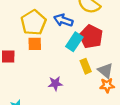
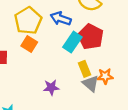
orange square: (35, 44) -> (29, 44), turned 32
gray triangle: (105, 70) -> (91, 84), moved
orange star: (107, 85) -> (105, 76), moved

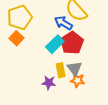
blue arrow: (61, 19) -> (63, 23), moved
gray triangle: (91, 84) -> (75, 68), moved
purple star: (51, 87) -> (49, 83), moved

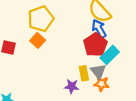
blue arrow: (63, 23) -> (99, 29), moved, turned 30
cyan rectangle: (55, 44) -> (110, 55), moved

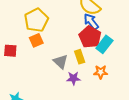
orange square: (38, 40) -> (36, 40), turned 32
gray triangle: (98, 71) -> (61, 62), moved
yellow rectangle: (84, 73) -> (80, 57), moved

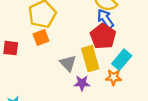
cyan rectangle: (104, 44) -> (122, 60), moved
yellow rectangle: (80, 57) -> (90, 59), size x1.5

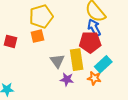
red pentagon: (103, 36) -> (90, 42), turned 30

